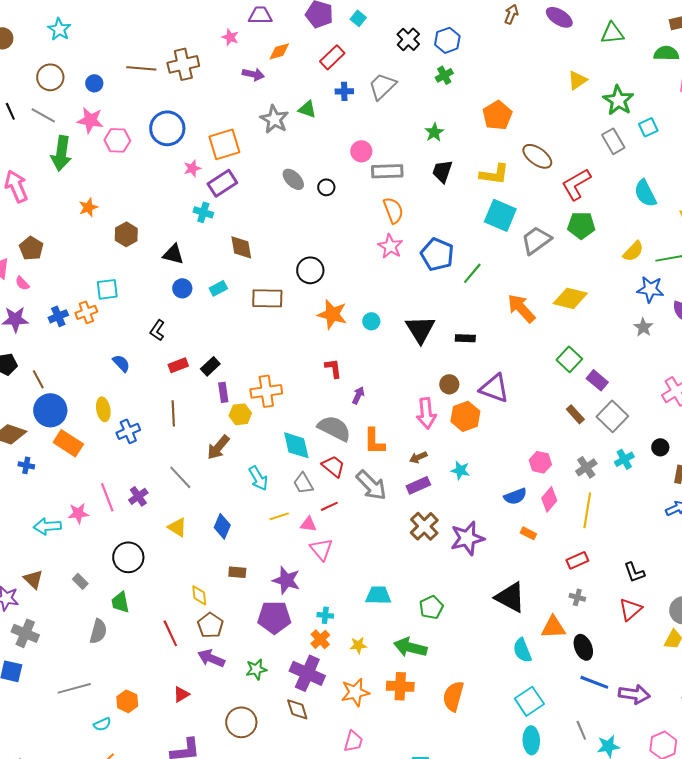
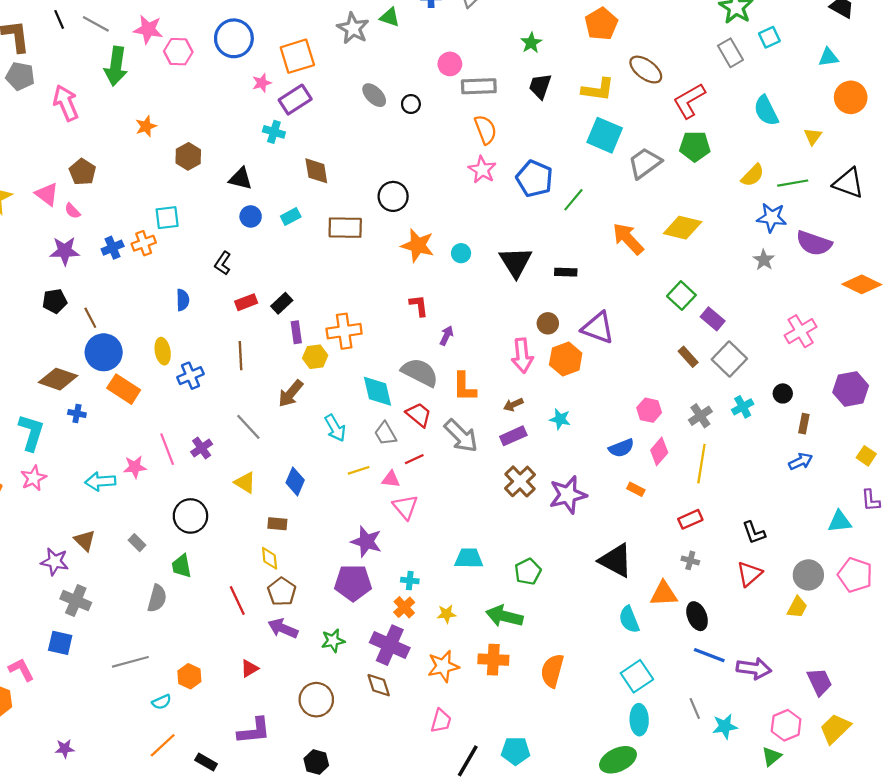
blue semicircle: (121, 363) -> (183, 300), turned 42
brown rectangle: (237, 572) -> (277, 524), moved

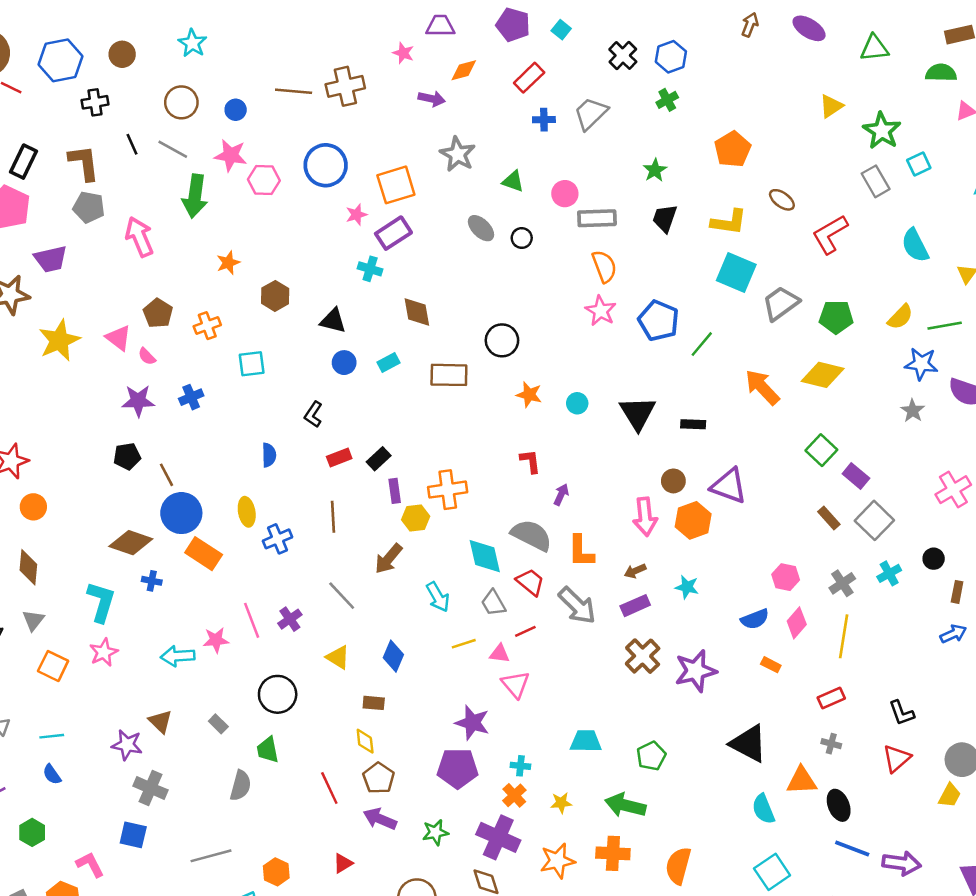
green triangle: (390, 17) -> (513, 181), moved
brown ellipse: (646, 70) -> (782, 200), size x0.7
green pentagon: (695, 146) -> (836, 317), moved
orange cross: (144, 243) -> (207, 326), moved
orange star: (418, 245) -> (529, 395), size x0.7

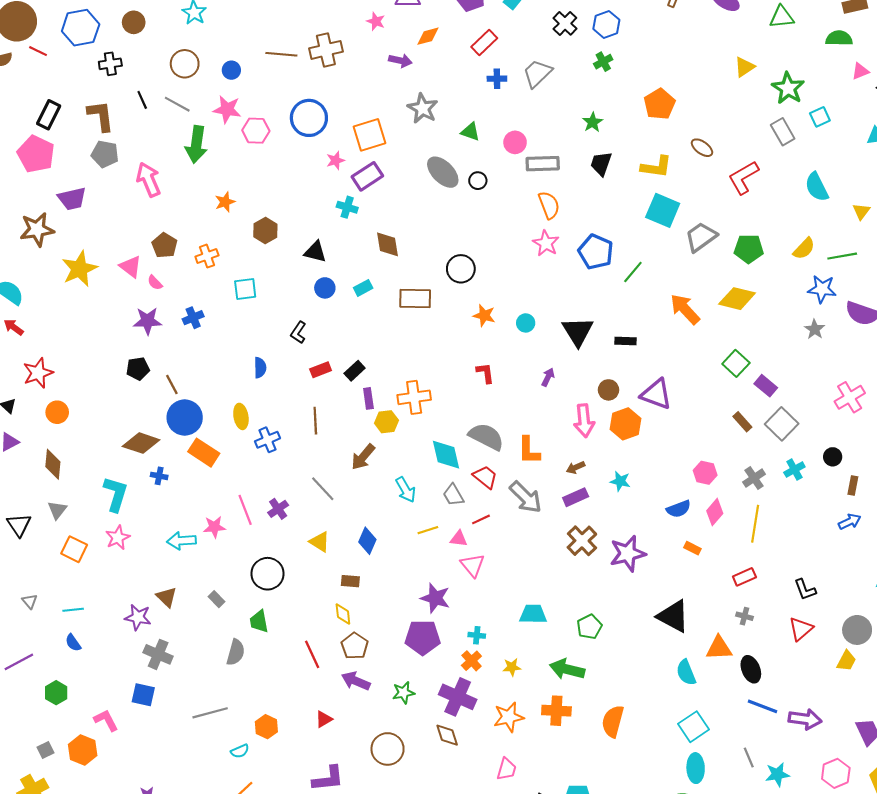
gray ellipse: (481, 228) -> (443, 172), size x1.4
purple arrow: (561, 495) -> (548, 377), moved

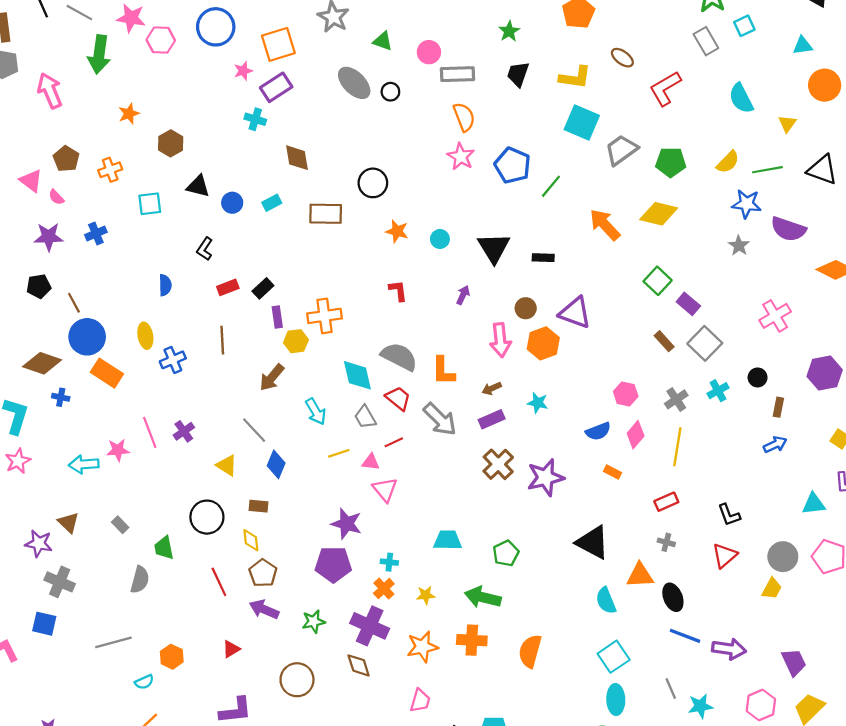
black triangle: (315, 252) -> (198, 186), moved
gray line: (323, 489) -> (254, 430), moved
black circle: (268, 574) -> (207, 517), moved

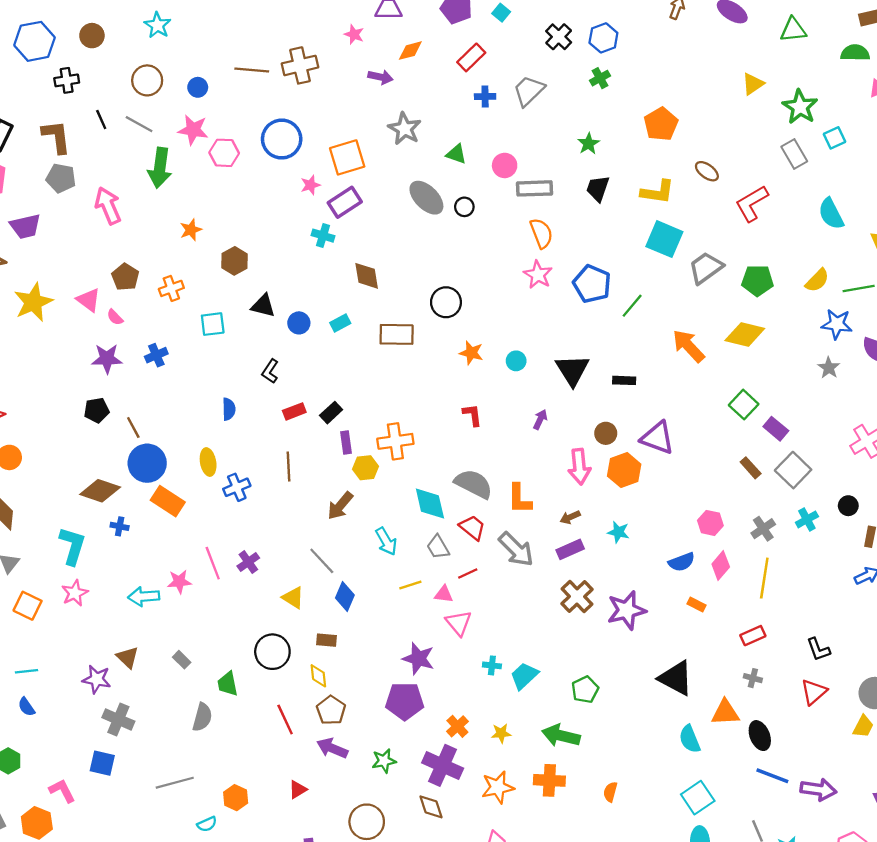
cyan trapezoid: (448, 540) -> (524, 676), turned -44
cyan cross: (389, 562) -> (492, 665), moved
orange semicircle: (530, 651) -> (610, 792), size x0.6

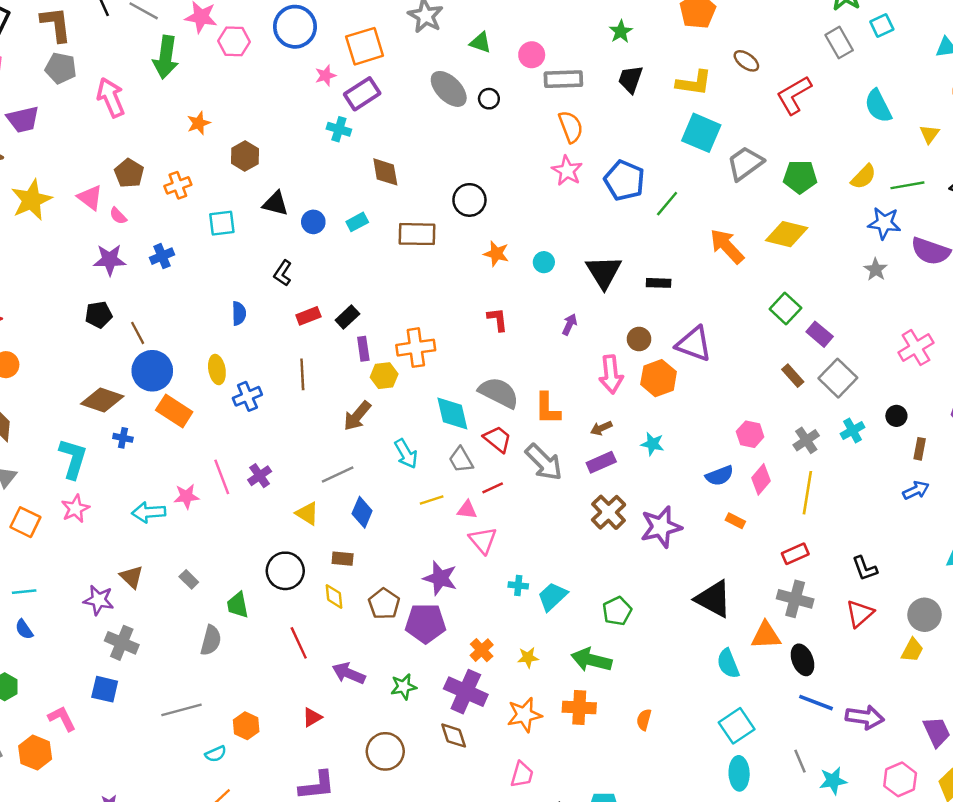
gray line: (322, 561) -> (338, 474), turned -72
gray cross: (753, 678) -> (795, 599), size x1.8
brown pentagon: (331, 710) -> (384, 604), moved

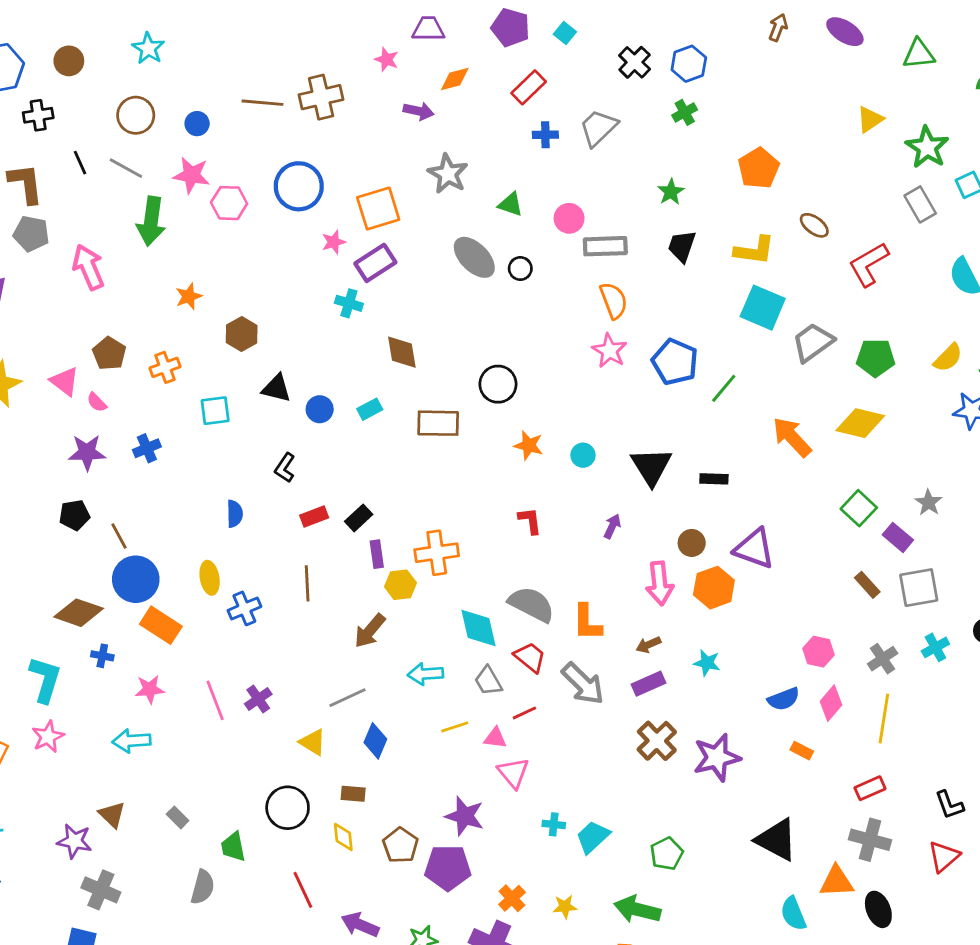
gray star: (876, 269) -> (929, 503), moved
gray square: (838, 378) -> (919, 588), turned 36
cyan arrow: (406, 454) -> (426, 674), turned 116
pink star: (186, 496) -> (150, 689), moved

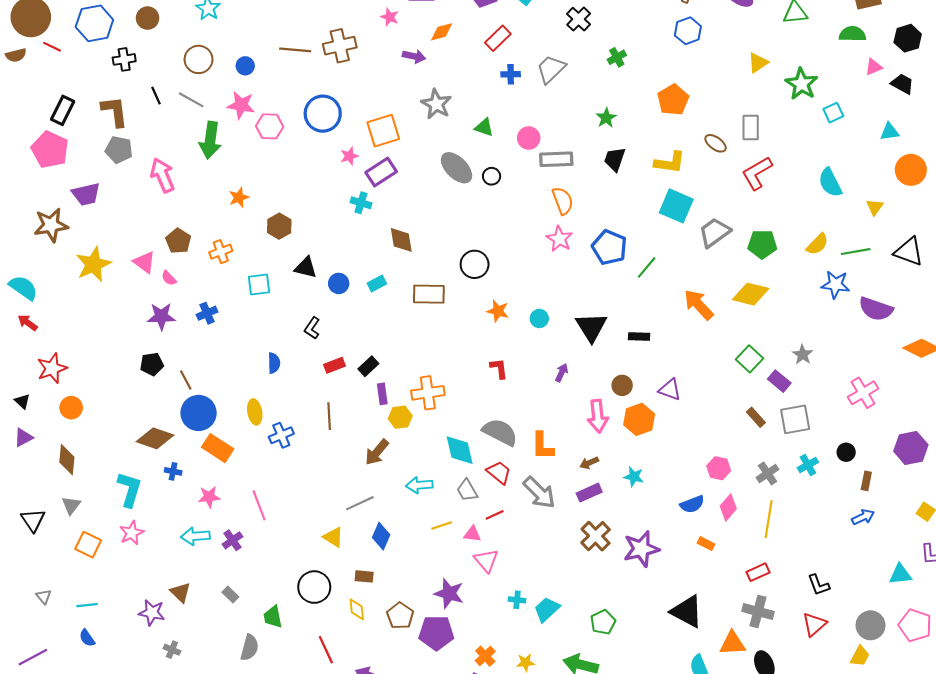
blue hexagon: (689, 64) -> (688, 31), moved
gray rectangle: (920, 204) -> (751, 127), moved, turned 30
purple triangle: (754, 549) -> (670, 390), size x0.7
purple cross: (258, 699) -> (232, 540), moved
gray cross: (101, 890) -> (172, 650), size x0.6

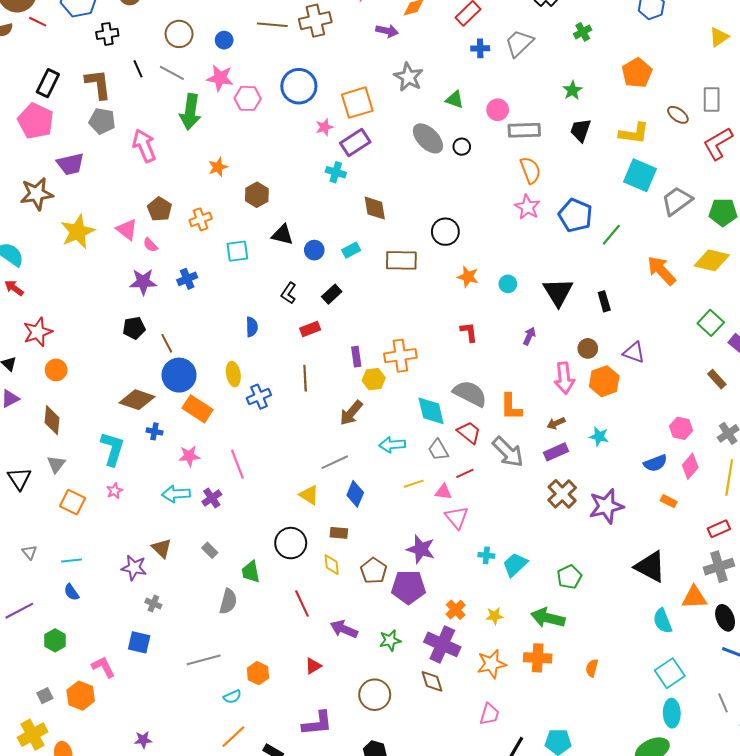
black rectangle: (639, 337) -> (604, 301), turned 72
black rectangle: (368, 366) -> (332, 294), moved
pink star: (132, 533) -> (114, 491), size x0.7
gray cross: (758, 611) -> (719, 567), turned -32

